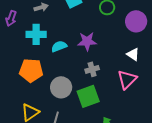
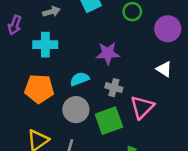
cyan semicircle: (59, 46) -> (80, 79), moved
gray cross: (92, 69) -> (114, 88), turned 32
pink triangle: (127, 79) -> (142, 107), moved

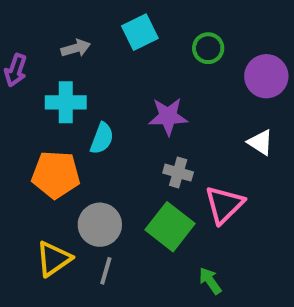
cyan semicircle: (80, 79) -> (102, 138), moved, turned 132
gray circle: (76, 110) -> (100, 225), moved
green square: (109, 121) -> (170, 227), turned -32

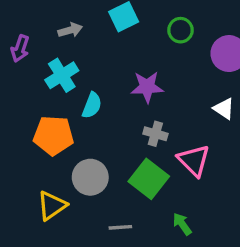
cyan cross: (66, 102) -> (62, 75), turned -32
pink triangle: (224, 205) -> (194, 160), turned -30
gray line: (106, 271) -> (120, 227), moved, turned 70

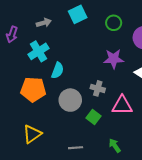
purple star: (147, 87) -> (114, 59), moved
pink triangle: (194, 160) -> (122, 105), turned -45
gray circle: (90, 177) -> (70, 100), moved
green square: (149, 179) -> (94, 117), size x0.6

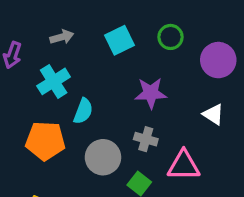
cyan square: (78, 14) -> (119, 40), moved
purple star: (114, 59) -> (151, 93), moved

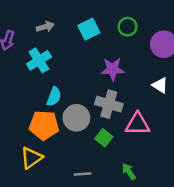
cyan semicircle: (83, 111) -> (54, 97), moved
gray cross: (146, 139) -> (109, 104), size x1.5
orange pentagon: (45, 141) -> (44, 125), moved

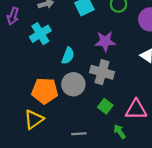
cyan semicircle: (54, 97) -> (68, 56), moved
pink triangle: (138, 124) -> (136, 110), moved
green square: (104, 138) -> (105, 106), moved

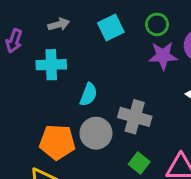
cyan cross: (40, 34) -> (51, 65), turned 30
purple star: (105, 41) -> (163, 56), moved

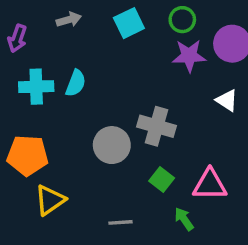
cyan cross: (51, 65) -> (36, 87), moved
cyan semicircle: (89, 94) -> (76, 83), moved
orange pentagon: (57, 142) -> (28, 155), moved

